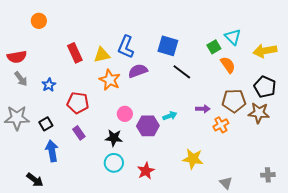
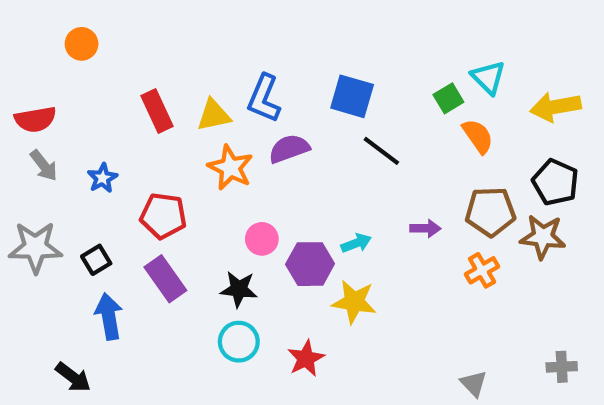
orange cross: (221, 125) -> (482, 270), moved
purple rectangle: (79, 133) -> (165, 279), size x1.5
yellow star: (193, 159) -> (354, 302), moved

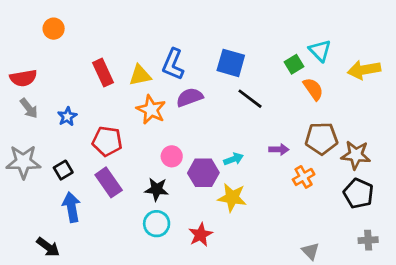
black pentagon: (555, 182) -> (359, 193), moved
orange cross: (482, 270) -> (304, 177), moved

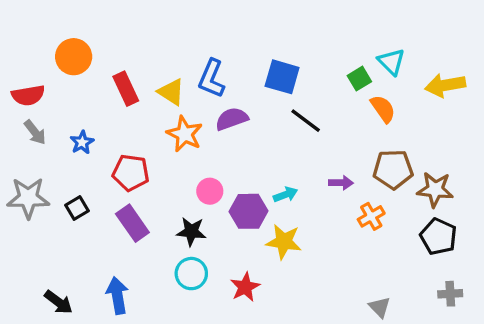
orange circle: (54, 29) -> (74, 57), moved, size x1.4
yellow triangle: (140, 75) -> (171, 92), turned 45
blue arrow: (71, 207) -> (117, 295), moved

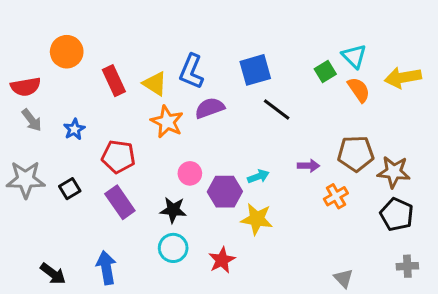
blue square: (282, 77) -> (255, 70), turned -32
orange semicircle: (383, 109) -> (359, 90), moved

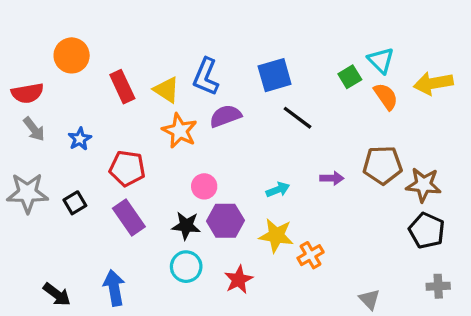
purple hexagon: (225, 192) -> (225, 221), moved
orange cross: (336, 196) -> (311, 255), moved

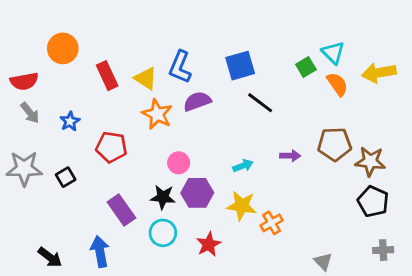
purple rectangle: (129, 217) -> (121, 210), moved

